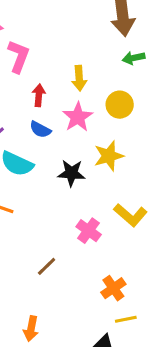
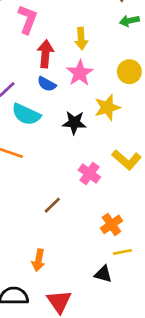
red arrow: (39, 95) -> (45, 54), size x1.4
yellow circle: (120, 105) -> (129, 72), moved

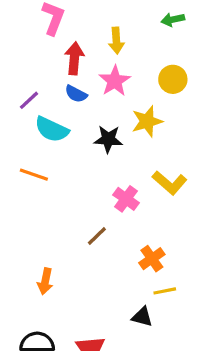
brown line: (52, 205) -> (97, 236), moved
orange arrow: (39, 260) -> (45, 281), moved

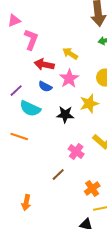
yellow arrow: (116, 41) -> (70, 54), turned 126
red arrow: (74, 58) -> (44, 65), turned -84

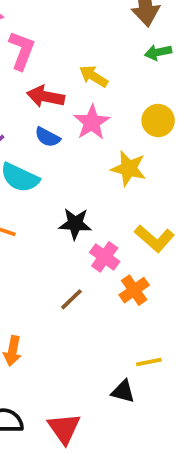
yellow star: (89, 104) -> (129, 168), turned 30
black star: (65, 115) -> (75, 224), moved
orange cross: (92, 189) -> (134, 290), moved

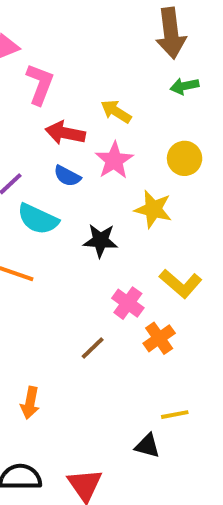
black star: (75, 224) -> (100, 241), moved

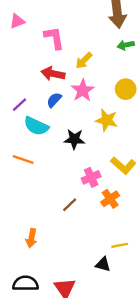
pink L-shape: (40, 84) -> (54, 38), moved, turned -30
yellow arrow: (116, 111) -> (84, 61), turned -78
blue semicircle: (67, 176) -> (54, 100), turned 105
pink cross: (128, 303) -> (91, 177), turned 30

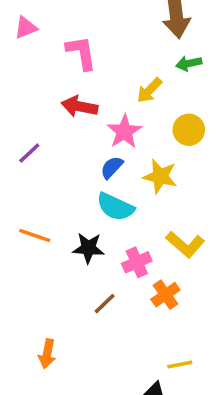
yellow arrow: (84, 61) -> (149, 90), moved
blue semicircle: (54, 100) -> (112, 167), moved
cyan semicircle: (36, 126) -> (115, 207), moved
black star: (74, 139) -> (88, 248), moved

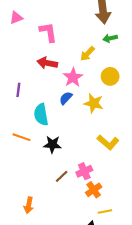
purple line: (29, 153) -> (18, 90), turned -40
cyan semicircle: (115, 207) -> (41, 115), moved, turned 55
pink cross: (137, 262) -> (84, 171), moved
orange cross: (165, 295) -> (94, 190), moved

